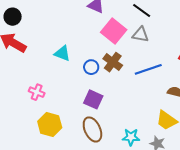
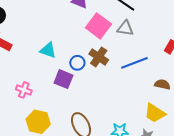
purple square: (93, 99) -> (63, 79), moved

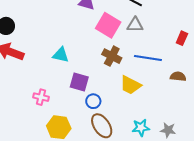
blue circle: (77, 63) -> (93, 101), moved
blue line: (134, 63) -> (148, 58), turned 36
yellow trapezoid: (155, 113) -> (130, 85), moved

